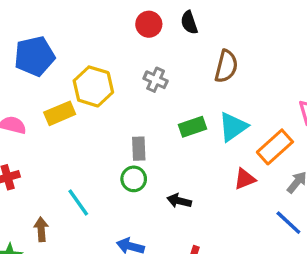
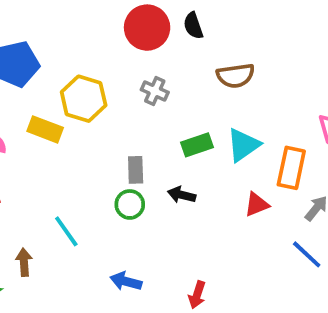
red circle: (149, 24) -> (147, 28), size x1.5
brown semicircle: (226, 66) -> (236, 76), turned 68
yellow rectangle: (60, 113) -> (45, 129), turned 44
orange rectangle: (275, 147) -> (291, 168), turned -36
black arrow: (179, 201) -> (182, 195), moved

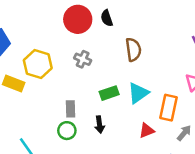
brown semicircle: (236, 76) -> (133, 50), turned -90
black arrow: (182, 195) -> (100, 125), turned -112

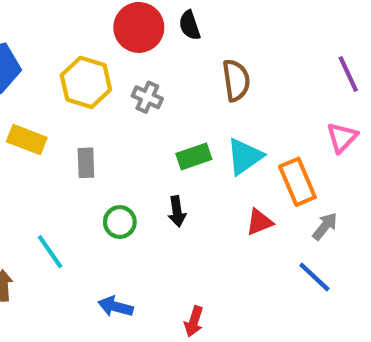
yellow hexagon: (38, 64) -> (86, 82), moved
orange rectangle: (168, 108) -> (297, 182), turned -35
gray rectangle: (70, 109) -> (86, 163), moved

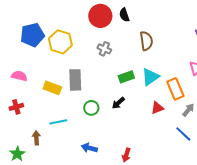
yellow hexagon: (86, 82) -> (60, 42), moved
yellow rectangle: (27, 140) -> (52, 88), moved
gray rectangle: (86, 163) -> (75, 80), size x1.5
black arrow: (177, 211) -> (118, 103), turned 56
cyan line: (50, 252) -> (58, 122), turned -66

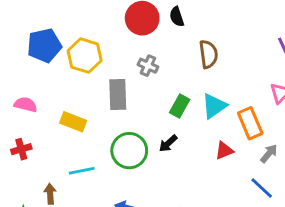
green rectangle: (126, 77) -> (180, 106), turned -42
gray rectangle: (75, 80) -> (118, 94), moved
green circle: (91, 108) -> (129, 151), size x1.6

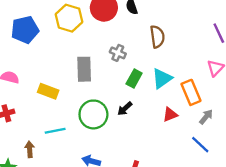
yellow hexagon: (85, 56) -> (69, 18), moved
gray cross: (148, 66) -> (118, 53), moved

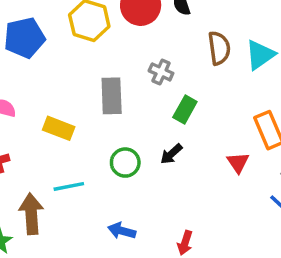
cyan triangle: (162, 78) -> (260, 55), moved
green circle: (93, 114) -> (125, 163), size x0.7
red triangle: (170, 114) -> (238, 163), turned -42
brown arrow: (30, 149) -> (31, 214), size x1.6

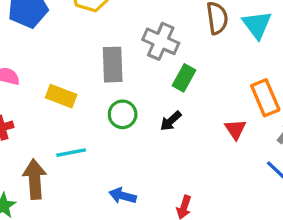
cyan triangle: (260, 55) -> (257, 25), turned -32
gray cross: (161, 72) -> (161, 41), size x1.5
green circle: (125, 163) -> (123, 114), moved

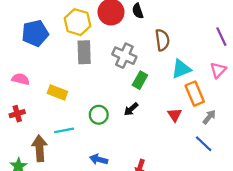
cyan triangle: (257, 25) -> (181, 69), moved, turned 45
gray rectangle: (113, 65) -> (84, 52), moved
green circle: (123, 114) -> (99, 115), moved

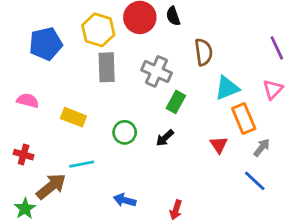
red cross: (17, 114) -> (24, 155), moved, turned 32
green circle: (99, 115) -> (125, 132), moved
brown arrow: (40, 148) -> (51, 186), turned 55

